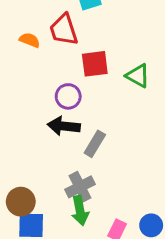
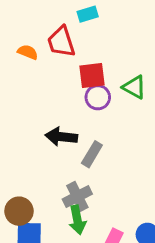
purple circle: (68, 96) -> (98, 97), moved

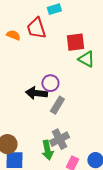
red square: (92, 75) -> (75, 42), moved
purple circle: (98, 97) -> (50, 83), moved
gray cross: (77, 197) -> (59, 139), moved

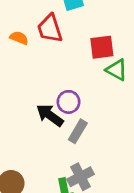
black arrow: (36, 93) -> (50, 115), turned 30

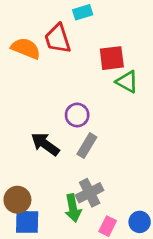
orange semicircle: (19, 38) -> (26, 48), size x1.5
black arrow: (50, 115) -> (45, 144), moved

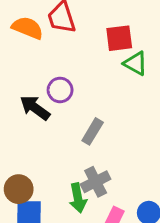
purple circle: (77, 115) -> (60, 90), moved
black arrow: (45, 144) -> (35, 108), moved

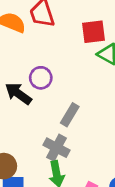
gray cross: (96, 182) -> (57, 148), moved, turned -35

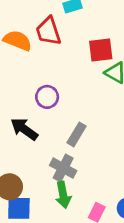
black arrow: (18, 94) -> (24, 129), moved

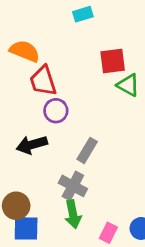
red trapezoid: (48, 31) -> (43, 81), moved
black arrow: (24, 129) -> (32, 145), turned -52

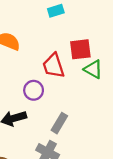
red trapezoid: (43, 81) -> (53, 66), moved

